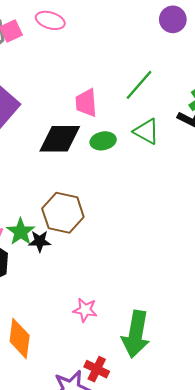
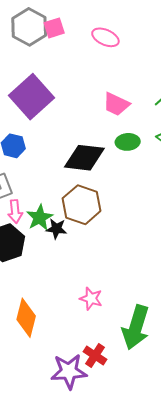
pink ellipse: (50, 20) -> (105, 37), moved
pink trapezoid: (86, 103) -> (116, 104), turned -68
black diamond: (60, 139) -> (84, 158), moved

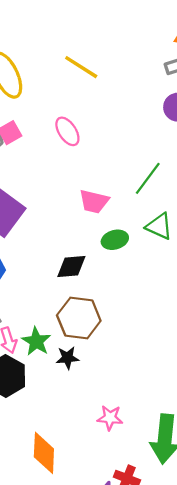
pink ellipse: (105, 37) -> (67, 131), turned 44
black diamond: (84, 158) -> (71, 266), size x0.7
black star: (56, 229) -> (67, 358), moved

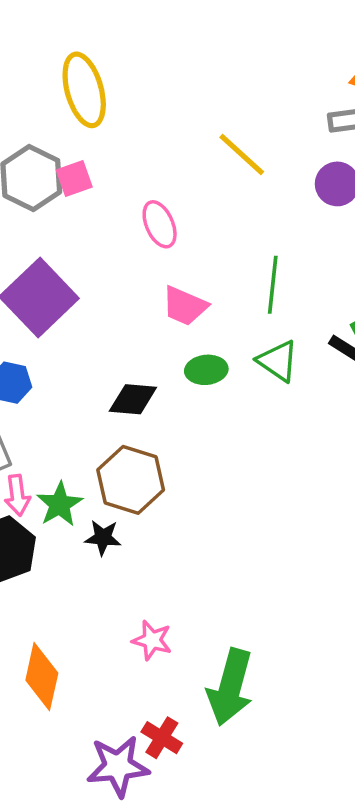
yellow line: (81, 67) -> (242, 154), moved
pink ellipse: (67, 131) -> (160, 224), moved
green line: (148, 178) -> (273, 285), turned -40

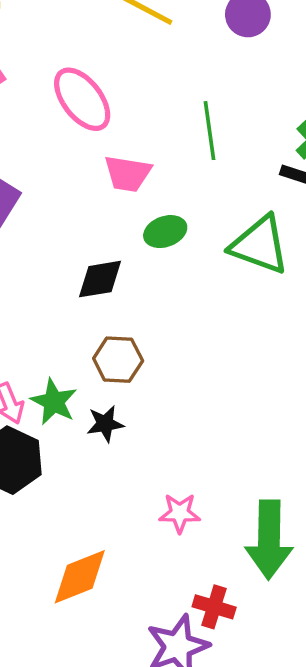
pink ellipse: (160, 224) -> (82, 99), size x1.4
green triangle: (278, 361) -> (260, 245), moved, size x1.4
brown hexagon: (131, 480) -> (118, 360), size x0.7
orange diamond: (42, 677) -> (80, 577), turned 70

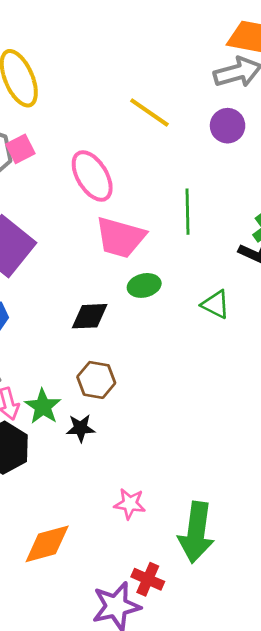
pink trapezoid: (128, 174) -> (120, 237), size x1.4
green triangle: (260, 245) -> (216, 304), size x0.6

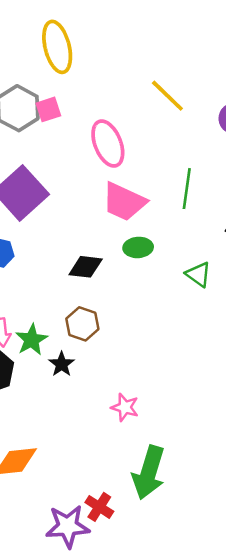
black star: (80, 428) -> (62, 364), turned 30
pink star: (130, 504) -> (125, 407), moved

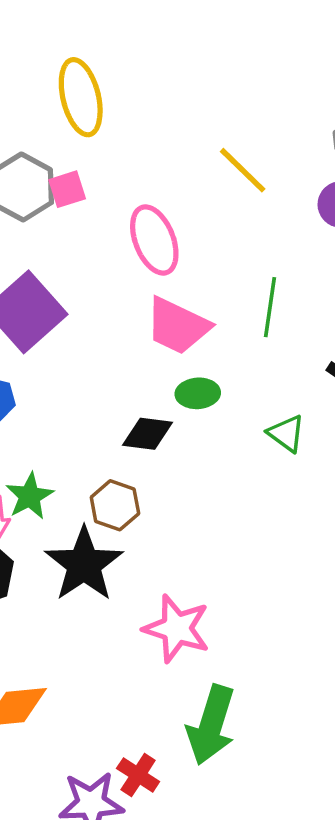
black diamond: (86, 267) -> (148, 434), moved
green star: (32, 340) -> (30, 496), moved
black star: (62, 364) -> (84, 564), size x2.0
pink star: (125, 407) -> (177, 629), size x1.6

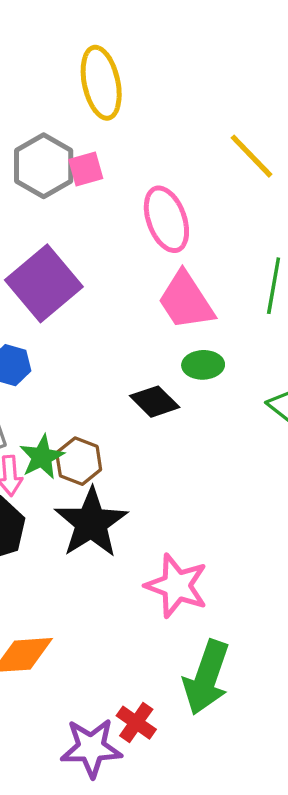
pink trapezoid: (178, 326) -> (186, 301), turned 30
black diamond: (148, 434) -> (155, 402), turned 36
brown hexagon: (115, 505) -> (79, 461), moved

